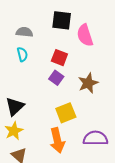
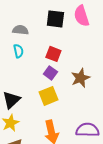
pink semicircle: (85, 35) -> (81, 16), moved
yellow square: (66, 113) -> (48, 96), moved

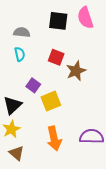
purple square: (50, 73) -> (33, 85), moved
brown star: (80, 78) -> (76, 71), moved

